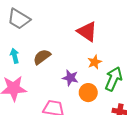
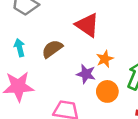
red triangle: (87, 32) -> (87, 25), moved
orange star: (95, 62) -> (105, 59), moved

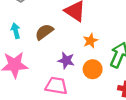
purple star: (86, 74) -> (66, 60), moved

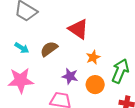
cyan arrow: (16, 31) -> (22, 48), turned 136

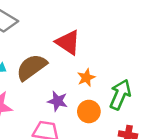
brown semicircle: (49, 49) -> (31, 67), size x1.4

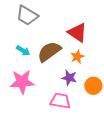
orange star: (86, 78) -> (77, 57), moved

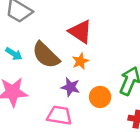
brown semicircle: (49, 52) -> (46, 55), turned -100

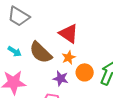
orange circle: (100, 97) -> (85, 72), moved

